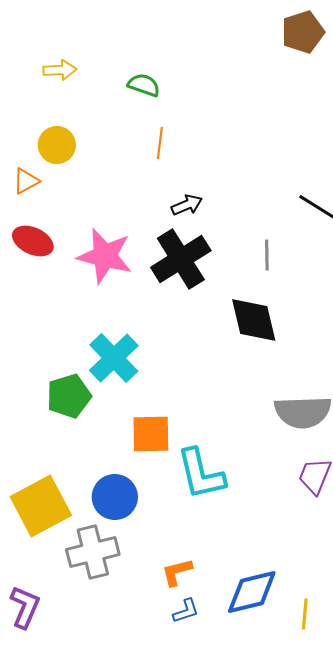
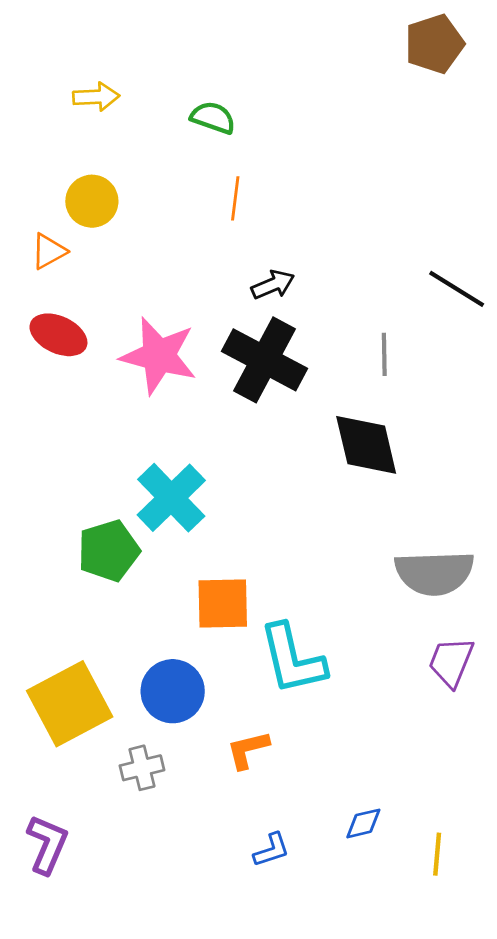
black cross: (181, 259) -> (265, 360), turned -30
gray cross: (93, 552) -> (142, 768), size x0.6
orange L-shape: (177, 572) -> (248, 750), moved
blue diamond: (252, 592) -> (363, 823), size x0.5

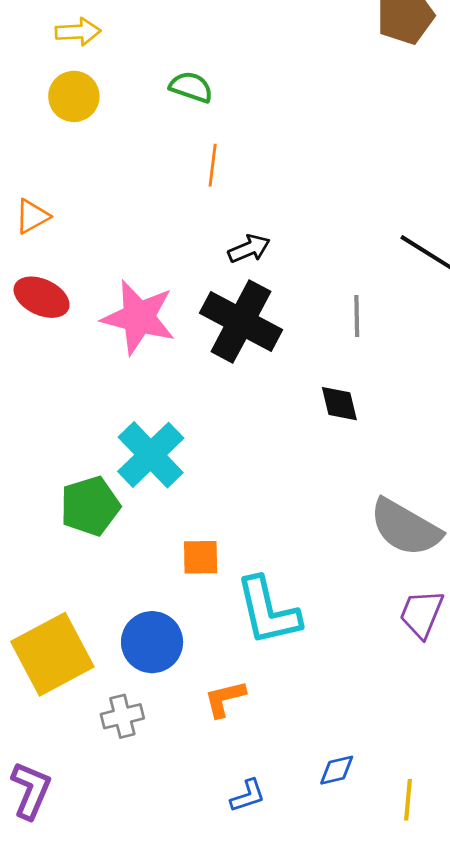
yellow arrow: (96, 97) -> (78, 32), moved
yellow circle: (92, 201) -> (74, 96), moved
black diamond: (366, 445) -> (339, 404), size x0.6
gray semicircle: (434, 573) -> (405, 528), turned 32
orange square: (223, 604) -> (201, 557), size x0.7

